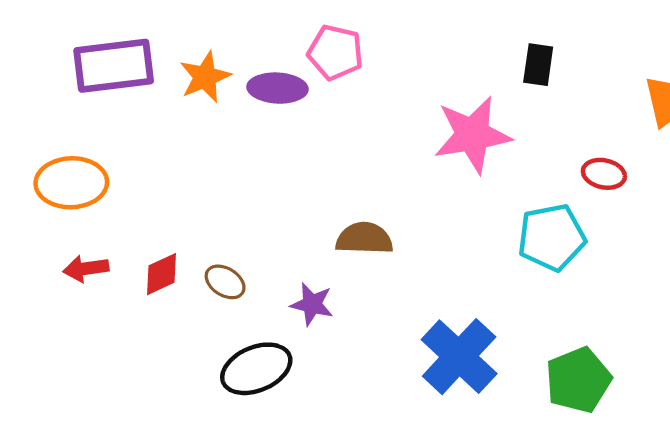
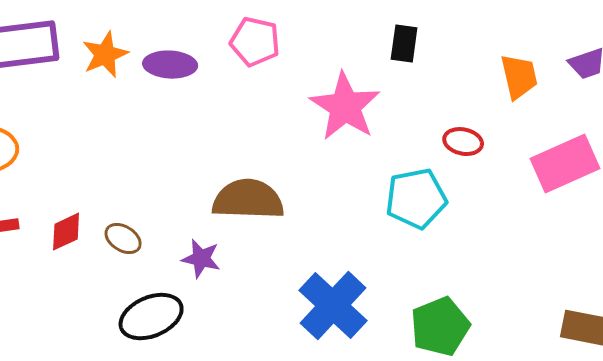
pink pentagon: (335, 52) -> (255, 42), moved
pink star: (472, 135) -> (345, 107), turned -30
brown semicircle: (364, 238) -> (248, 200), size x1.4

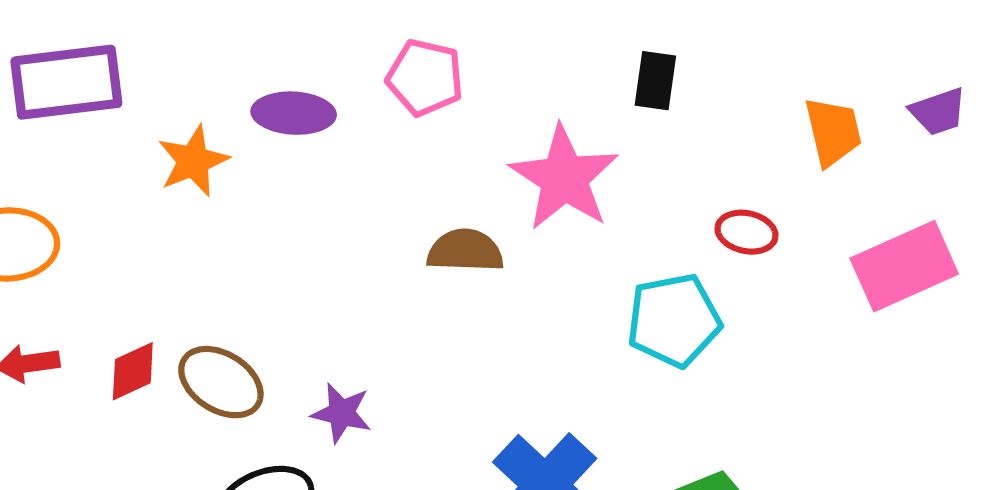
orange star: (105, 55) -> (193, 161), moved
brown semicircle: (248, 200) -> (465, 251), moved, size x0.7
brown ellipse: (123, 239) -> (221, 382), size x1.5

